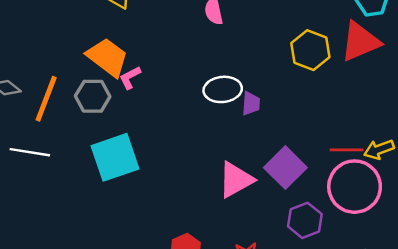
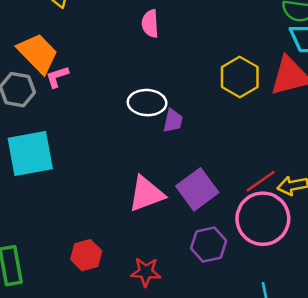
red line: (347, 150) -> (261, 181), turned -44

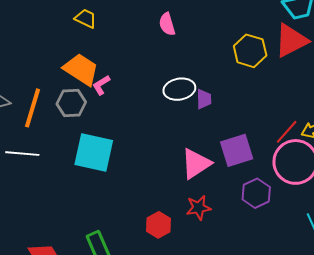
cyan square: (30, 153) -> (94, 153), turned 36
purple square: (197, 189) -> (237, 150), turned 32
red star: (146, 272) -> (199, 208), moved

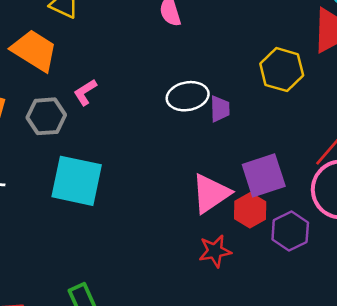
yellow hexagon: (250, 51) -> (282, 70), moved
orange trapezoid: (81, 69) -> (34, 51), moved
red hexagon: (158, 225) -> (250, 210), moved

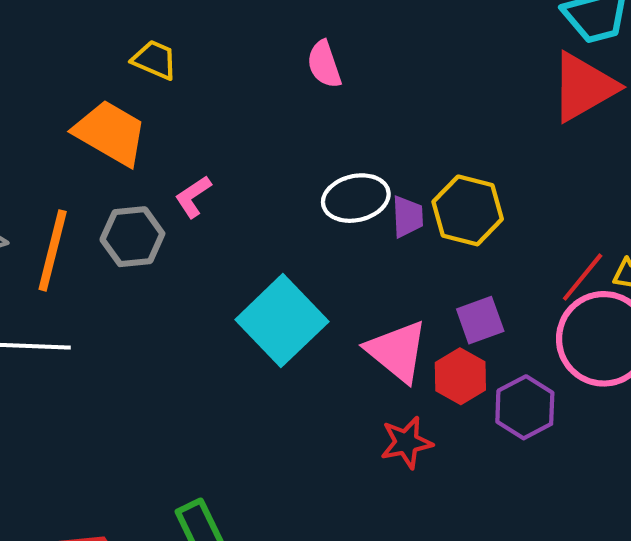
yellow hexagon: (282, 70) -> (468, 210), moved
purple square: (264, 175) -> (480, 320), size x0.7
cyan square: (77, 181) -> (282, 321), moved, turned 36
pink triangle: (211, 193) -> (397, 351), turned -45

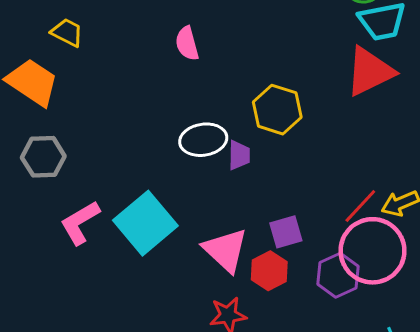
pink L-shape: (193, 197) -> (80, 223), moved, size x1.5
yellow hexagon: (468, 210) -> (277, 110), moved
purple hexagon: (525, 407) -> (338, 275), moved

